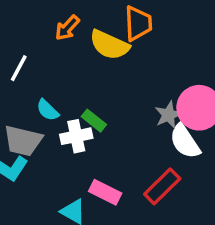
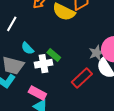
red rectangle: (162, 186) -> (82, 78), moved
pink rectangle: (105, 192) -> (37, 93), moved

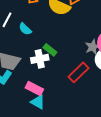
cyan semicircle: (27, 48) -> (25, 29), moved

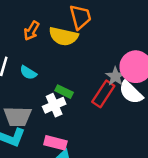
red rectangle: (79, 72) -> (103, 94), moved

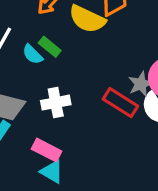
green rectangle: (64, 92) -> (50, 47), moved
red rectangle: (103, 94) -> (120, 103), turned 76

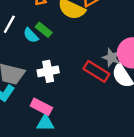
gray star: (141, 84) -> (111, 58), turned -30
cyan triangle: (52, 172) -> (45, 123), turned -30

